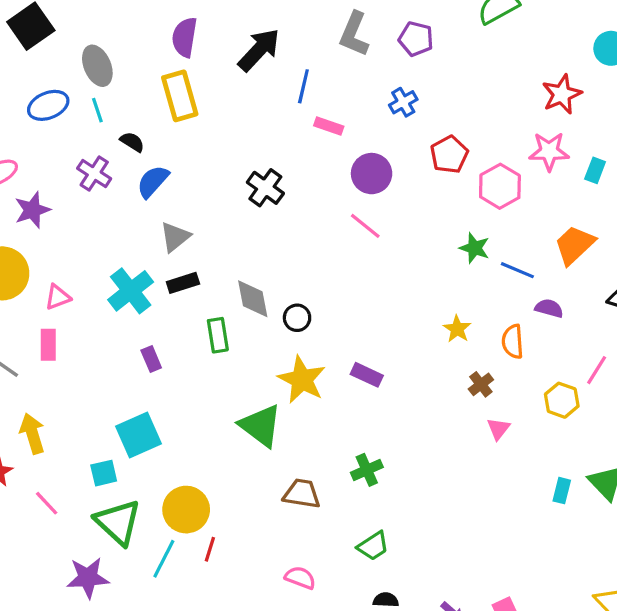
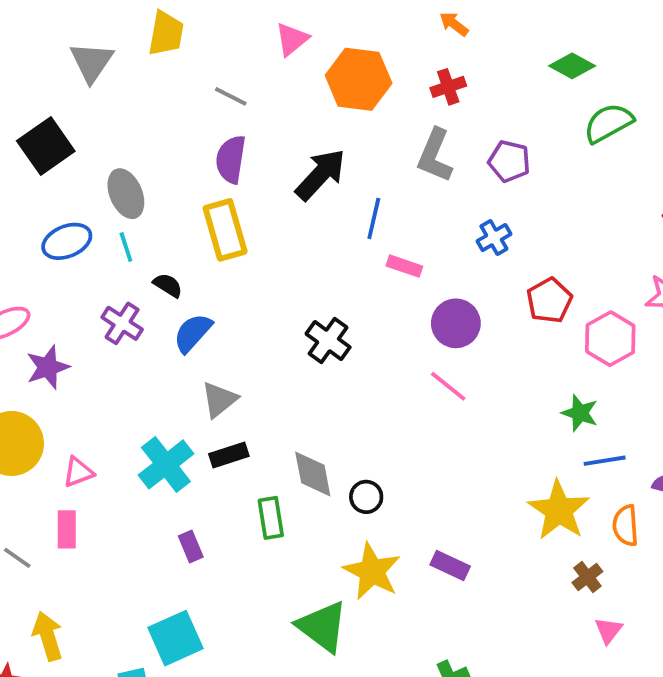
blue line: (517, 270) -> (605, 461), moved, turned -32
yellow star: (457, 329) -> (559, 510), size x1.8

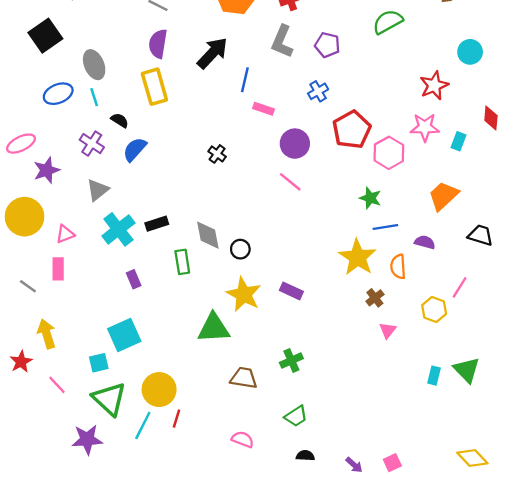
red pentagon: (549, 300) -> (352, 130), size x1.4
black cross: (328, 341) -> (217, 154), size x0.7
gray triangle: (219, 400) -> (98, 190), moved
green triangle: (322, 627) -> (214, 328), turned -40

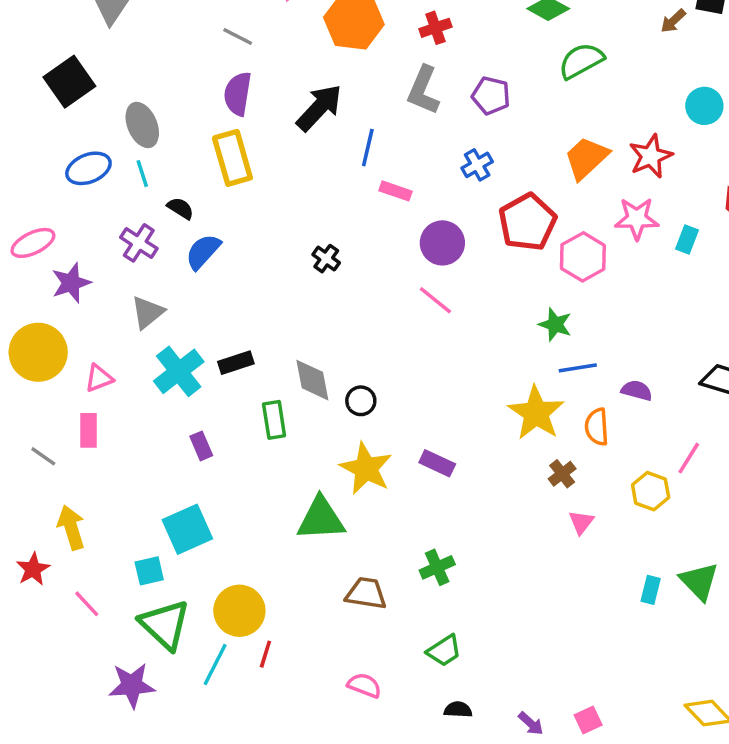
orange trapezoid: (443, 196) -> (586, 158), moved

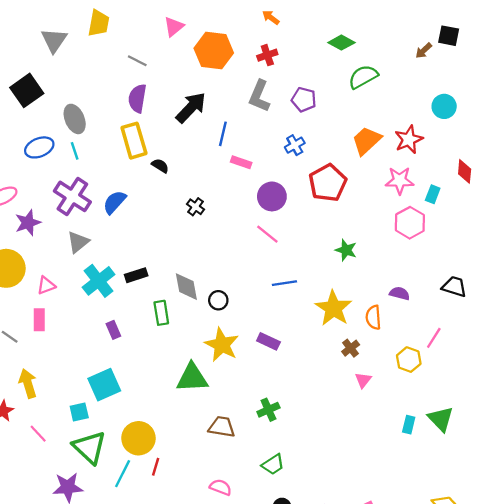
black semicircle: (180, 208) -> (160, 166), moved
purple cross: (139, 243) -> (72, 196), size x1.5
pink hexagon: (583, 257) -> (410, 223), moved
blue line: (578, 368) -> (284, 283), moved

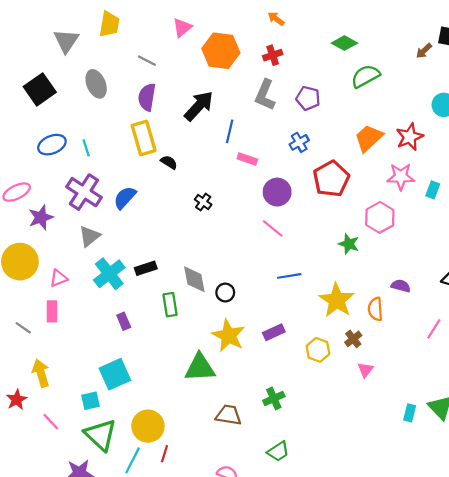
gray ellipse: (75, 119) -> (96, 84), moved
pink hexagon: (410, 223) -> (380, 217), moved
purple rectangle: (268, 341) -> (274, 332), turned -50
yellow hexagon: (409, 360) -> (318, 350), moved

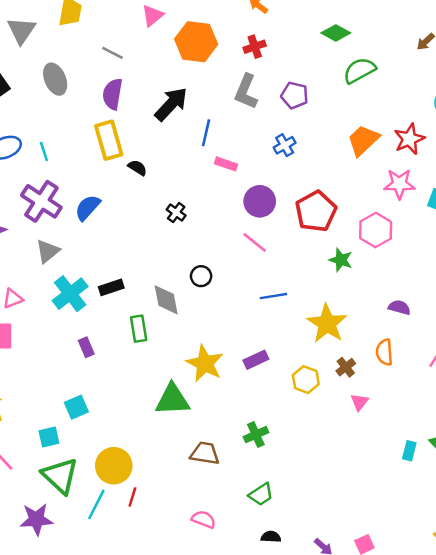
red pentagon: (331, 179) -> (316, 211), moved
black circle: (225, 293) -> (201, 276), moved
orange semicircle: (375, 309) -> (384, 352), moved
cyan square: (115, 374) -> (76, 407), size x0.7

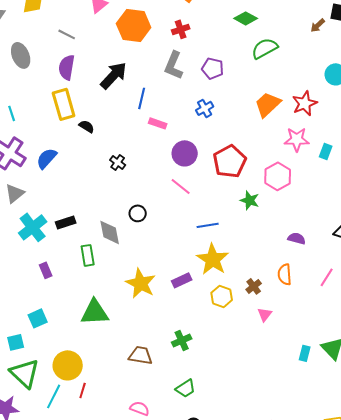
blue line: (273, 296) -> (208, 225), moved
yellow star: (327, 324) -> (213, 259), moved
green triangle: (172, 400) -> (95, 312), moved

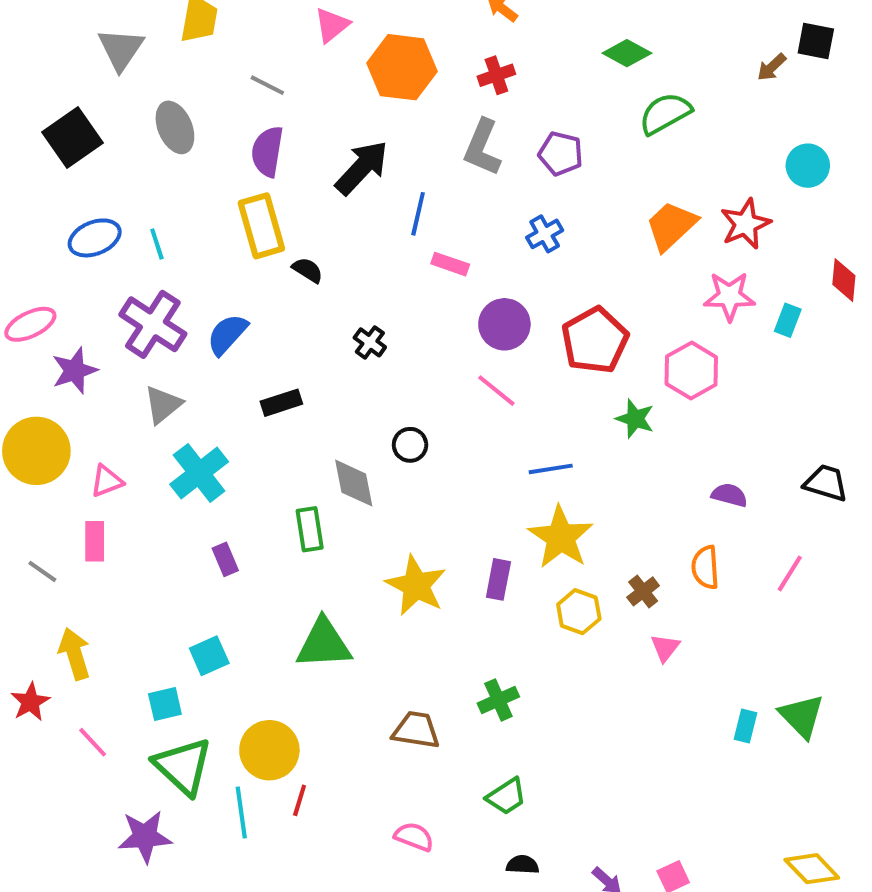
black rectangle: (66, 222) -> (281, 403), moved
purple rectangle: (182, 280) -> (498, 579), turned -54
cyan line: (54, 396) -> (241, 812), turned -35

